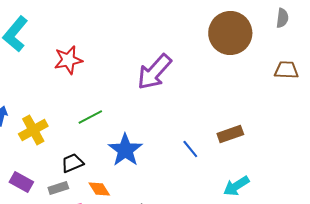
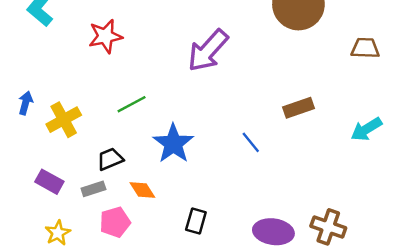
brown rectangle: (230, 134) -> (298, 108), moved
cyan arrow: (236, 186) -> (366, 129), moved

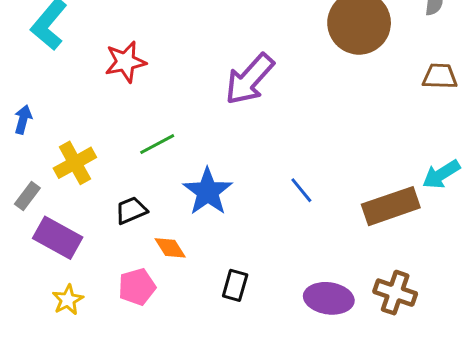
blue arrow: (26, 103) -> (23, 120), moved
brown rectangle: (298, 108) -> (391, 206), moved, size x1.5
purple rectangle: (49, 182) -> (58, 238), size x1.4
gray rectangle: (93, 189) -> (27, 196), moved, turned -35

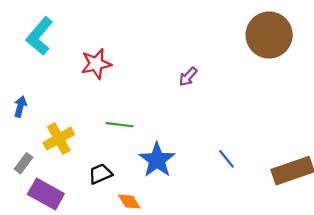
purple arrow: (249, 79) -> (188, 77), size x0.5
green line: (157, 144) -> (120, 125), turned 35

